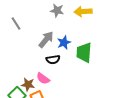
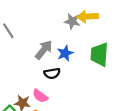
gray star: (57, 11) -> (72, 21), moved
green trapezoid: (84, 53) -> (99, 54), moved

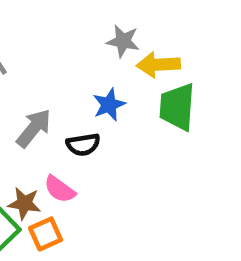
yellow arrow: (88, 17) -> (158, 65), moved
gray arrow: (44, 50) -> (34, 128), moved

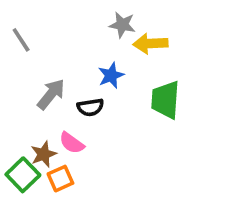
green trapezoid: (177, 107) -> (165, 100), moved
brown star: (24, 203) -> (44, 154), turned -30

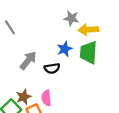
green trapezoid: (165, 100) -> (88, 52), moved
pink semicircle: (72, 143) -> (46, 98), moved, turned 49

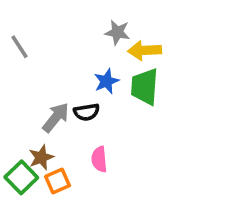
gray arrow: (28, 60) -> (56, 118), moved
pink semicircle: (46, 98) -> (99, 159), moved

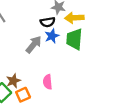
black semicircle: (87, 112) -> (48, 22), moved
gray arrow: (56, 118) -> (34, 44), moved

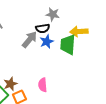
yellow arrow: (74, 18) -> (79, 31), moved
gray arrow: (34, 44) -> (30, 40), moved

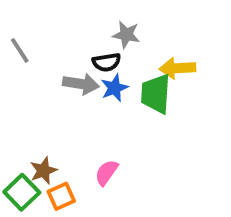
gray arrow: (30, 40) -> (81, 84), turned 60
pink semicircle: (43, 85) -> (107, 173), turned 40

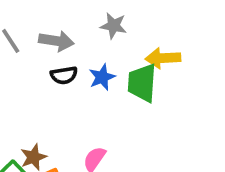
black semicircle: (107, 62) -> (64, 75), moved
gray arrow: (81, 84) -> (56, 41), moved

